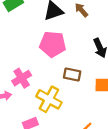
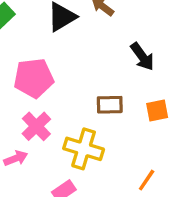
pink pentagon: (53, 44) -> (34, 78), moved

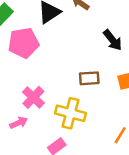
pink pentagon: (34, 78) -> (24, 43), moved

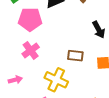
pink cross: (33, 97) -> (31, 50), moved

